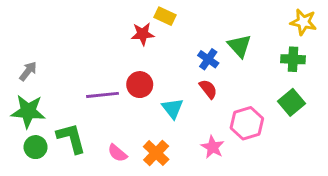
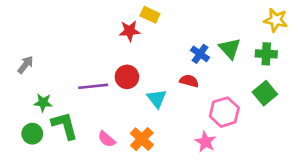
green triangle: (239, 46) -> (230, 48), moved
blue cross: (208, 59) -> (200, 54), moved
red semicircle: (208, 89) -> (189, 81), turned -36
green star: (28, 111) -> (43, 103), moved, size x0.6
pink star: (213, 147) -> (205, 142), moved

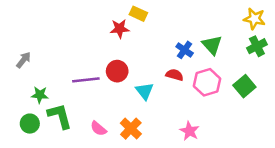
green cross: (266, 54) -> (257, 46), moved, turned -30
pink hexagon: (224, 112) -> (207, 82), moved

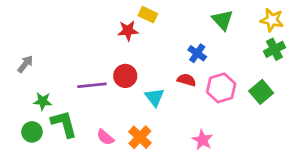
green triangle: (212, 45) -> (223, 20), moved

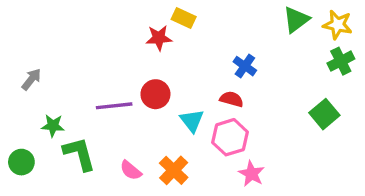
green triangle: (223, 20) -> (296, 20), moved, turned 35
pink hexagon: (221, 88) -> (230, 137), moved
green circle: (32, 132) -> (21, 162), moved

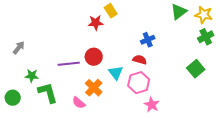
yellow rectangle: (184, 18) -> (111, 11), turned 32
blue cross: (245, 66) -> (148, 40), turned 32
orange cross: (174, 170) -> (94, 88), moved

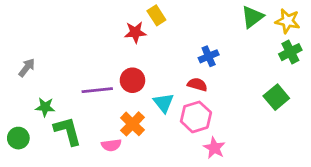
pink semicircle: (79, 103) -> (111, 145), turned -48

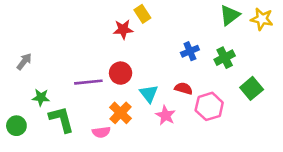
green cross: (290, 52) -> (225, 58), moved
red semicircle: (197, 84) -> (183, 88), moved
pink hexagon: (196, 117) -> (209, 106), moved
pink star: (214, 148) -> (166, 115), moved

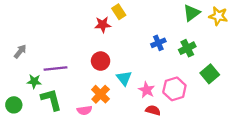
purple line: (88, 82) -> (56, 69), moved
red semicircle: (183, 88) -> (153, 110), moved
pink star: (166, 115) -> (147, 90), moved

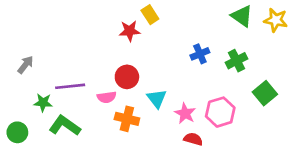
green triangle: (192, 13) -> (242, 16), turned -48
orange cross: (101, 94) -> (127, 119), turned -30
green L-shape: (51, 100) -> (65, 126), turned -40
pink semicircle: (84, 110) -> (107, 97), moved

